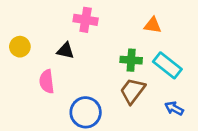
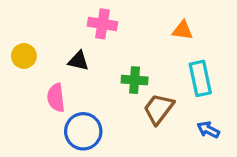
green cross: (131, 60) -> (135, 80), moved
cyan rectangle: (167, 65) -> (200, 78), turned 40
blue circle: (86, 112) -> (83, 131), moved

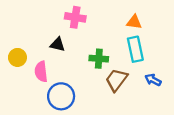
yellow circle: (24, 56) -> (17, 57), moved
cyan rectangle: (200, 78) -> (135, 49), moved
blue arrow: (208, 130) -> (153, 80), moved

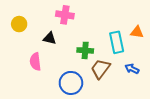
orange triangle: (134, 22) -> (137, 32), moved
yellow circle: (17, 57) -> (19, 24), moved
blue circle: (61, 96) -> (71, 83), moved

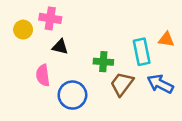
pink cross: (65, 15) -> (50, 18), moved
blue arrow: (132, 69) -> (160, 84), size x1.5
blue circle: (71, 83) -> (72, 95), moved

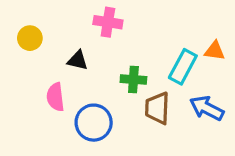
pink cross: (50, 18) -> (108, 22), moved
cyan rectangle: (142, 52) -> (183, 67), turned 40
brown trapezoid: (122, 84) -> (157, 108), turned -35

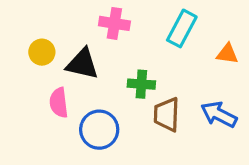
yellow circle: (30, 38) -> (42, 52), moved
black triangle: (78, 60) -> (82, 64), size x1.5
cyan rectangle: (183, 67) -> (182, 28), moved

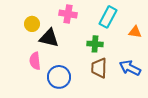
yellow circle: (42, 52) -> (32, 24), moved
green cross: (141, 84) -> (95, 44), moved

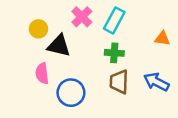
pink cross: (68, 14) -> (82, 17), turned 36
cyan rectangle: (108, 17) -> (114, 20), moved

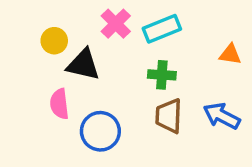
cyan rectangle: (114, 20) -> (162, 29), turned 40

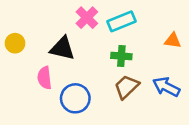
yellow circle: (54, 41) -> (15, 43), moved
brown trapezoid: (169, 116) -> (127, 87), turned 44

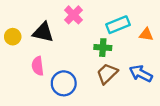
cyan rectangle: (121, 21) -> (118, 25), moved
black triangle: (62, 48) -> (43, 32), moved

